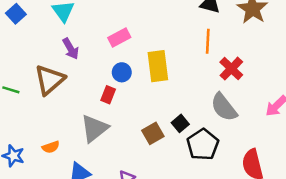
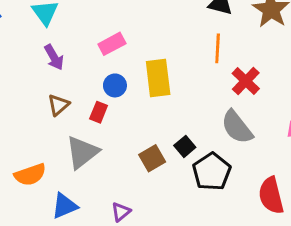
brown triangle: (50, 80) -> (58, 105), moved, size x0.6
orange semicircle: (51, 147) -> (30, 175), size x1.5

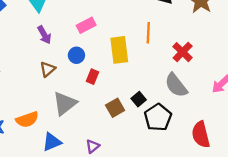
orange line: (218, 48) -> (148, 33), moved
blue circle: (115, 85) -> (76, 55), moved
red rectangle: (99, 112) -> (93, 77), moved

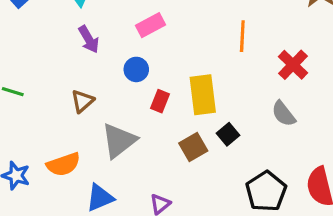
yellow rectangle: (119, 50) -> (203, 95), moved
brown triangle: (48, 69) -> (82, 101), moved
gray semicircle: (176, 85) -> (283, 114), size x0.7
black pentagon: (158, 117) -> (266, 191), moved

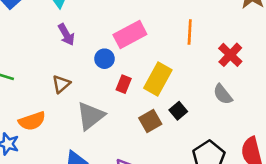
pink rectangle: (151, 25) -> (130, 35), moved, size x1.4
yellow rectangle: (203, 95) -> (158, 79), turned 36
orange semicircle: (63, 164) -> (32, 121), moved

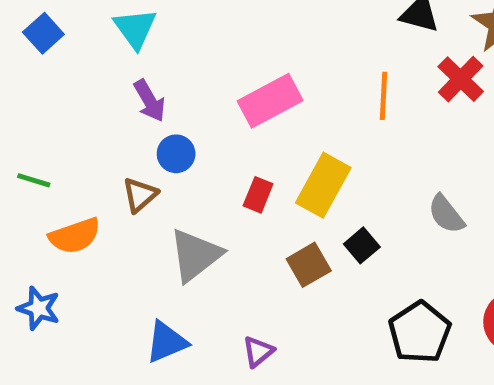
red cross: (230, 55) -> (461, 79), moved
blue circle: (104, 59) -> (176, 154), moved
orange semicircle: (32, 121) -> (75, 236), moved

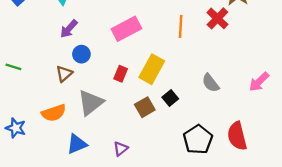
purple arrow: (150, 101) -> (69, 29), turned 72
orange semicircle: (75, 236) -> (54, 113), moved

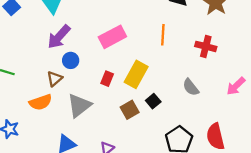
red cross: (217, 18) -> (206, 46), moved, turned -30
purple arrow: (69, 29) -> (59, 37), size x1.4
orange semicircle: (54, 113) -> (41, 102), moved

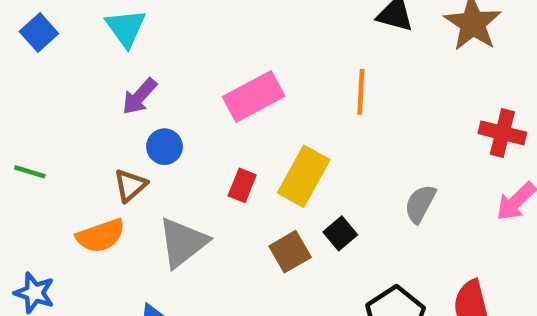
purple arrow: (59, 37) -> (139, 96), size x0.7
red cross: (206, 46) -> (502, 133), moved
gray semicircle: (191, 87) -> (420, 204), turned 66

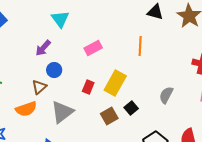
cyan triangle: (126, 28) -> (60, 19), moved
pink rectangle: (254, 96) -> (93, 48), size x0.7

